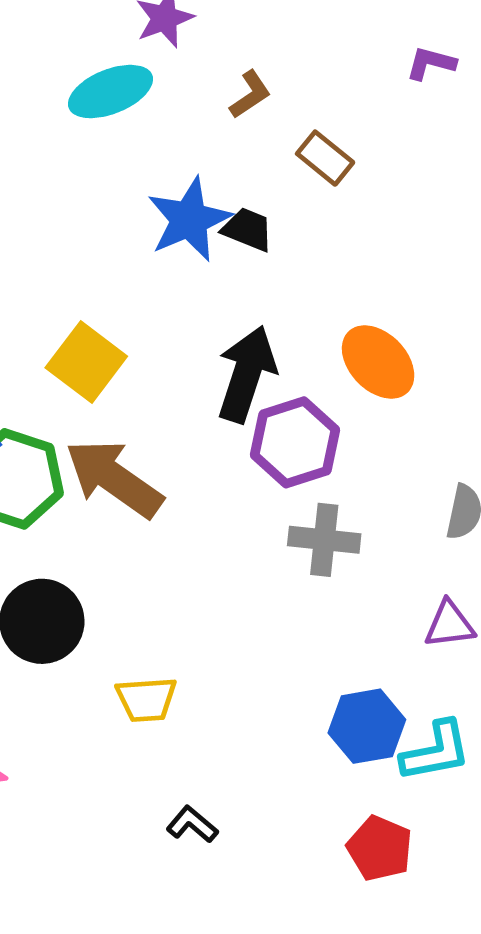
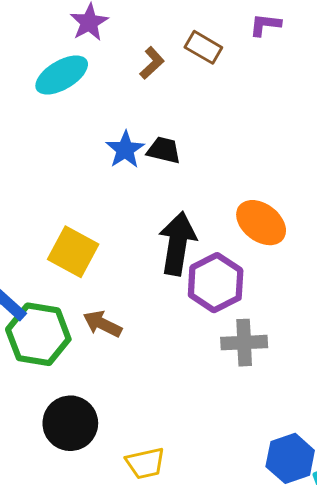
brown rectangle: (325, 158) -> (203, 47), moved
blue star: (189, 219) -> (125, 150), size x0.7
brown arrow: (114, 478) -> (102, 324), size x0.6

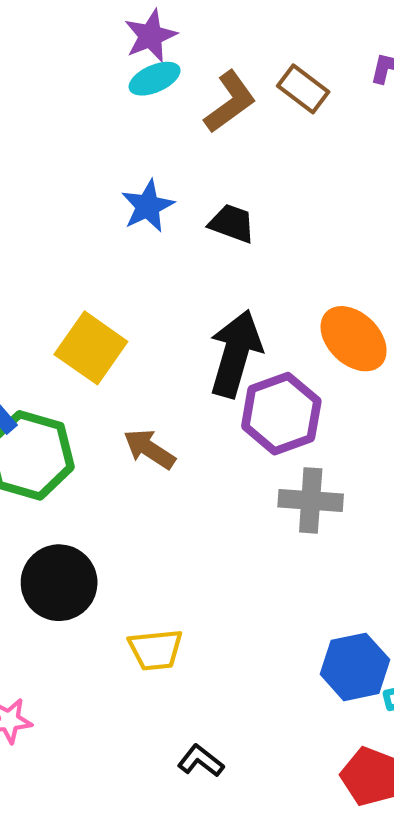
brown L-shape: (152, 63) -> (230, 102), size x1.4
cyan ellipse: (62, 75) -> (155, 79), moved, size x0.7
blue star: (125, 150) -> (148, 206), moved
brown arrow: (102, 324) -> (149, 449), moved

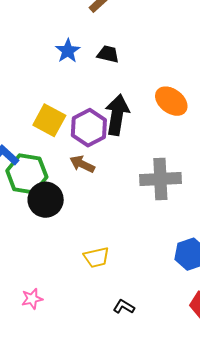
purple hexagon: (281, 414) -> (89, 128), moved
gray cross: (311, 500) -> (160, 179), size x1.4
black circle: (59, 583) -> (46, 200), moved

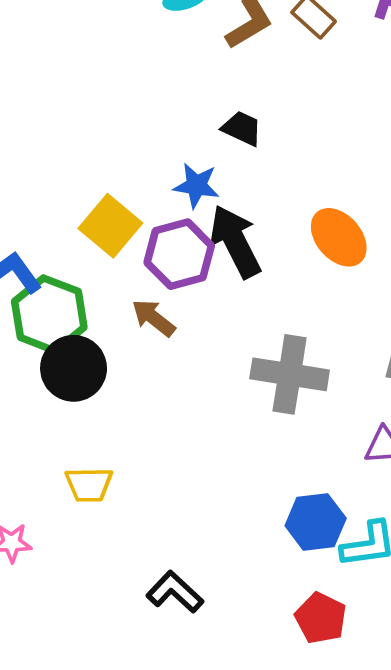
blue star: (68, 51) -> (196, 186), moved, turned 30
black arrow: (117, 115) -> (235, 241), turned -48
yellow trapezoid: (96, 257) -> (89, 485), moved
black L-shape: (124, 307) -> (175, 592), size x1.4

